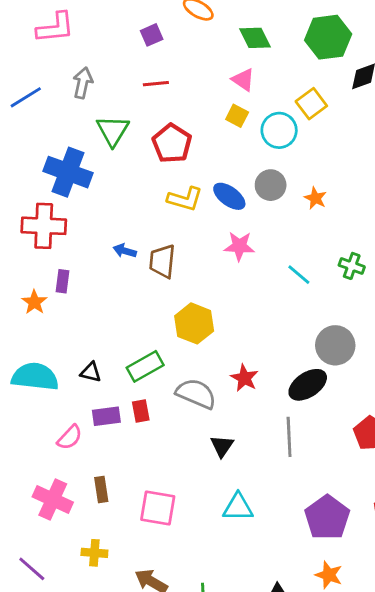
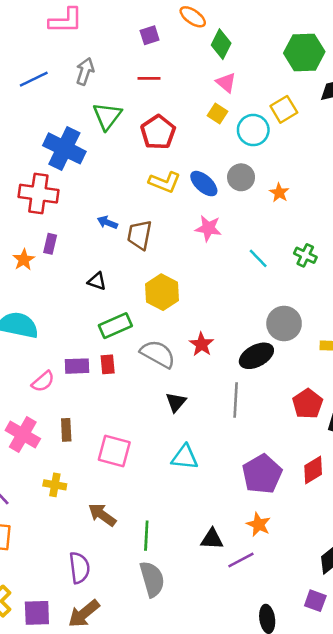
green diamond: (255, 38) -> (221, 44), moved, turned 48
black triangle: (91, 372) -> (97, 281), moved

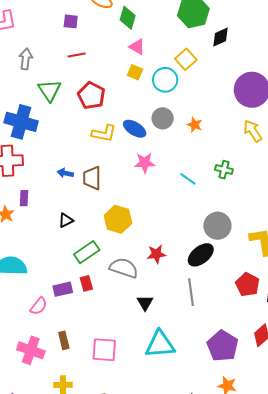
purple square: (150, 35) -> (71, 21), turned 35
black triangle: (97, 281) -> (66, 220), turned -35
red star: (201, 344) -> (156, 254), turned -30
cyan triangle: (185, 457) -> (160, 344), size x1.4

